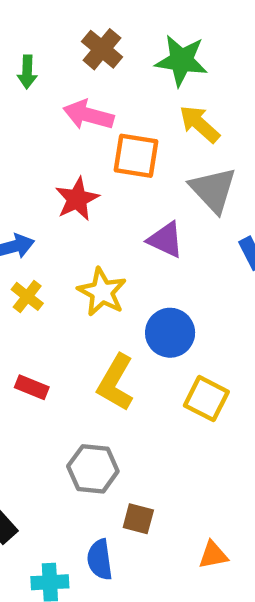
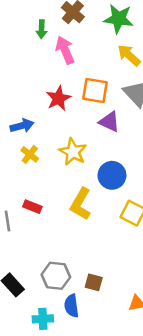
green arrow: (27, 72) -> (42, 29), moved
pink arrow: (88, 115) -> (65, 50), turned 52
orange square: (136, 156) -> (95, 90), moved
gray hexagon: (93, 469) -> (56, 276), moved

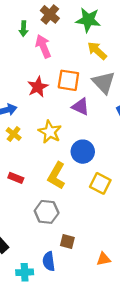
gray hexagon: (56, 276) -> (47, 212), moved

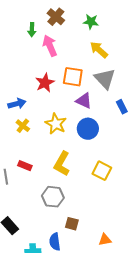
green star: (88, 20) -> (91, 22), size x0.7
blue circle: (83, 152) -> (88, 129), moved

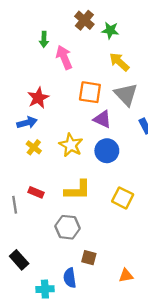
brown cross: (56, 17) -> (84, 20), moved
red star: (45, 83) -> (38, 98), moved
yellow L-shape: (62, 164) -> (78, 190), turned -120

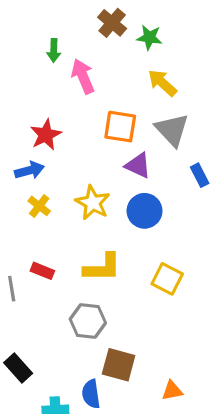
brown square: (89, 258) -> (119, 365), size x1.5

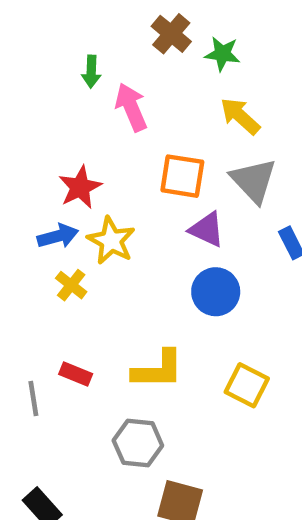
yellow star: (93, 203) -> (111, 241), moved

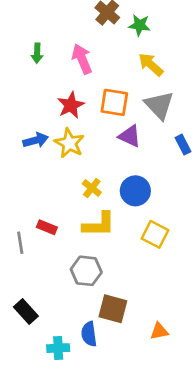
green arrow: (91, 72) -> (37, 53), moved
red star: (80, 187) -> (71, 105), moved
yellow cross: (71, 285) -> (92, 188), moved
blue circle: (216, 292) -> (135, 191), moved

